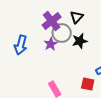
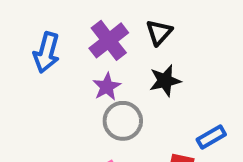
gray circle: (62, 33) -> (123, 121), moved
blue arrow: (21, 45) -> (46, 53), moved

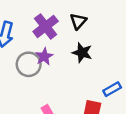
black star: (165, 81) -> (82, 53), turned 30
gray circle: (123, 121) -> (29, 64), moved

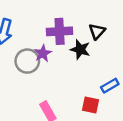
black triangle: (78, 21) -> (97, 31), moved
purple cross: (46, 26) -> (60, 31), moved, turned 35

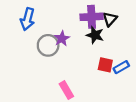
purple cross: (60, 31) -> (92, 17), moved
red square: (90, 105) -> (105, 65), moved

